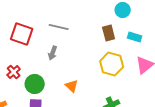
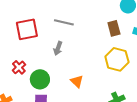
red square: (22, 34) -> (27, 29), turned -30

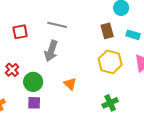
red square: (27, 29) -> (20, 32), size x0.7
gray arrow: (58, 48) -> (51, 51), size x1.5

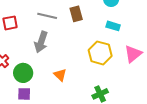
brown rectangle: (107, 31) -> (76, 14), moved
cyan rectangle: (133, 35) -> (113, 26), moved

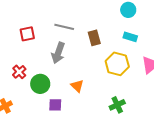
brown rectangle: (76, 14) -> (94, 38), moved
purple square: (24, 94) -> (55, 105), moved

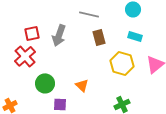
gray line: (64, 27) -> (89, 14), moved
gray arrow: (58, 53) -> (59, 35), moved
red cross: (19, 72) -> (25, 56), moved, size x1.5

